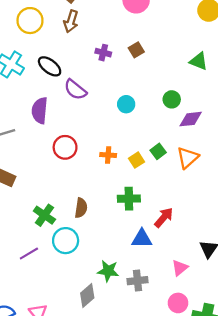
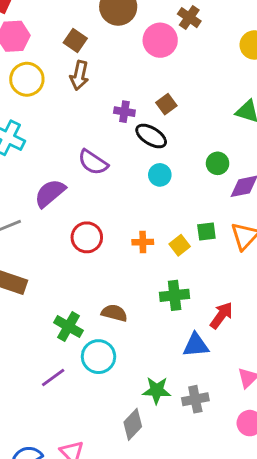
black ellipse: (50, 66) -> (151, 136), moved
purple semicircle: (40, 110) -> (50, 193), turned 50
green square: (158, 151) -> (206, 232), turned 35
brown semicircle: (81, 208) -> (114, 313), turned -78

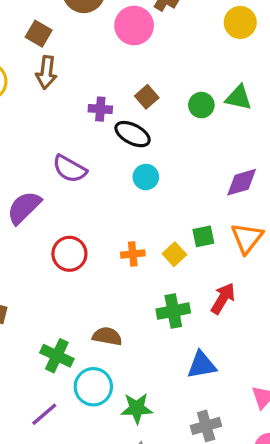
green circle: (218, 163) -> (201, 105), moved
red arrow: (221, 315) -> (223, 298), moved
green star: (157, 390) -> (137, 408), moved

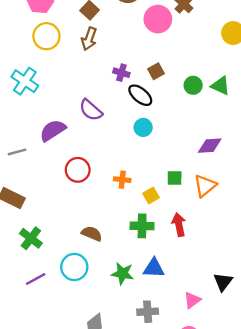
yellow square: (174, 254) -> (151, 196), moved
red arrow: (223, 298) -> (179, 225), turned -55
green cross: (57, 356) -> (31, 238), moved
green star: (137, 408) -> (123, 273), moved

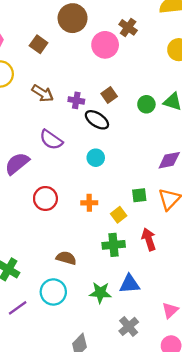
brown arrow: (89, 39) -> (43, 93), moved, turned -70
cyan circle: (143, 127) -> (96, 158), moved
gray cross: (148, 312) -> (129, 326), turned -30

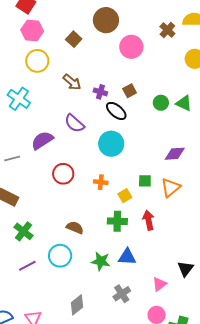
brown cross: (128, 27) -> (167, 30), moved
cyan circle: (96, 158) -> (111, 144), size x1.6

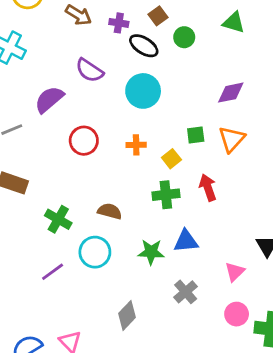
green circle: (161, 103) -> (184, 37), moved
green cross: (24, 231) -> (58, 219), moved

